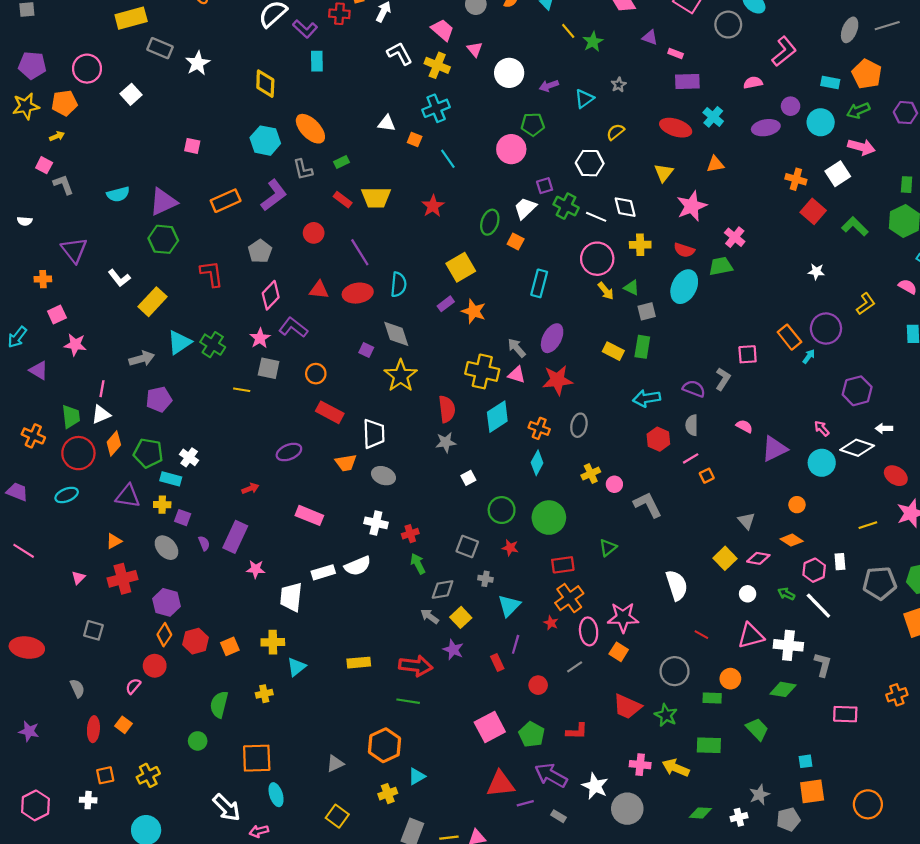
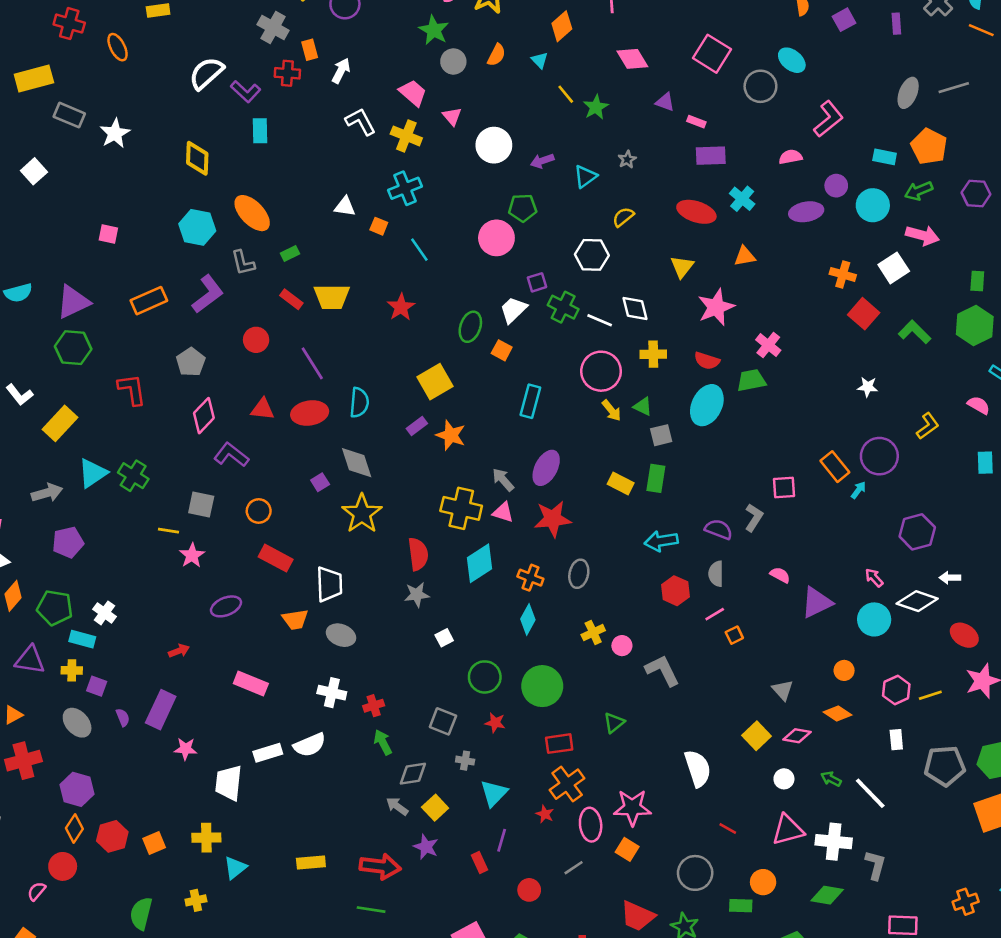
pink star: (260, 338) -> (192, 555), moved
purple square: (366, 350) -> (320, 482), turned 32
pink hexagon: (814, 570) -> (896, 690), moved

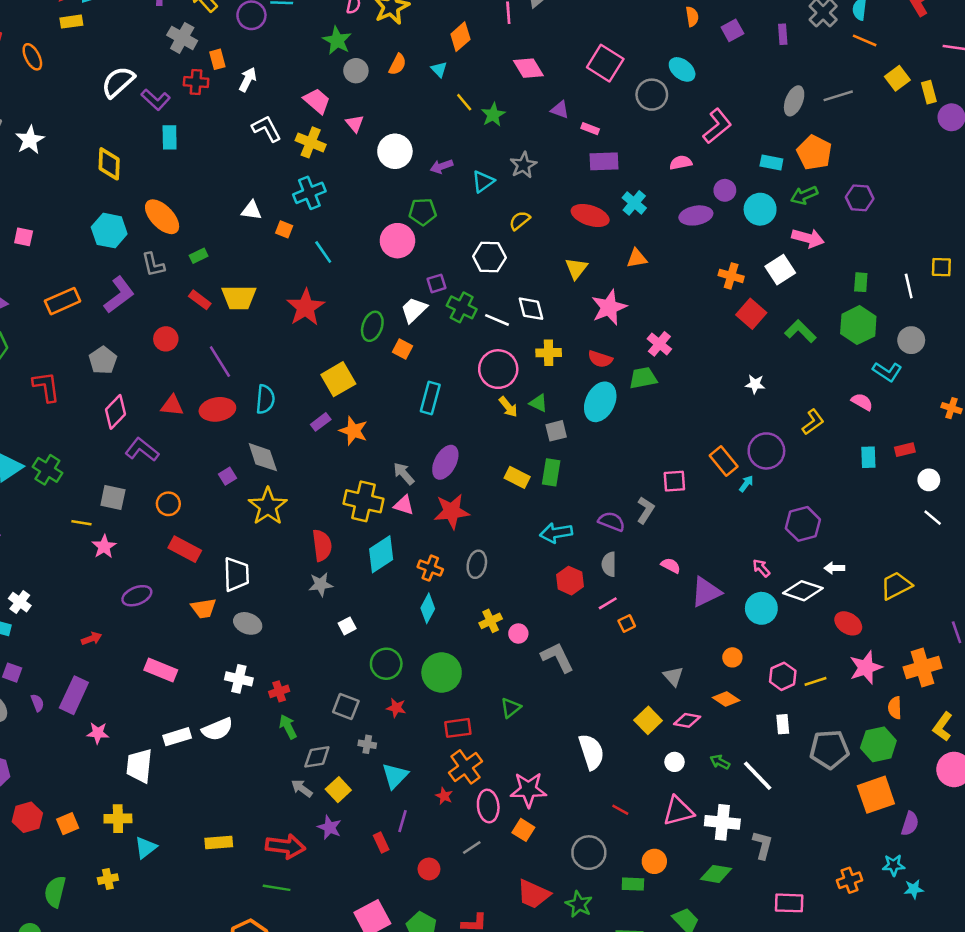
gray star: (627, 159) -> (523, 165), size x1.5
red star: (401, 307) -> (306, 307), size x1.4

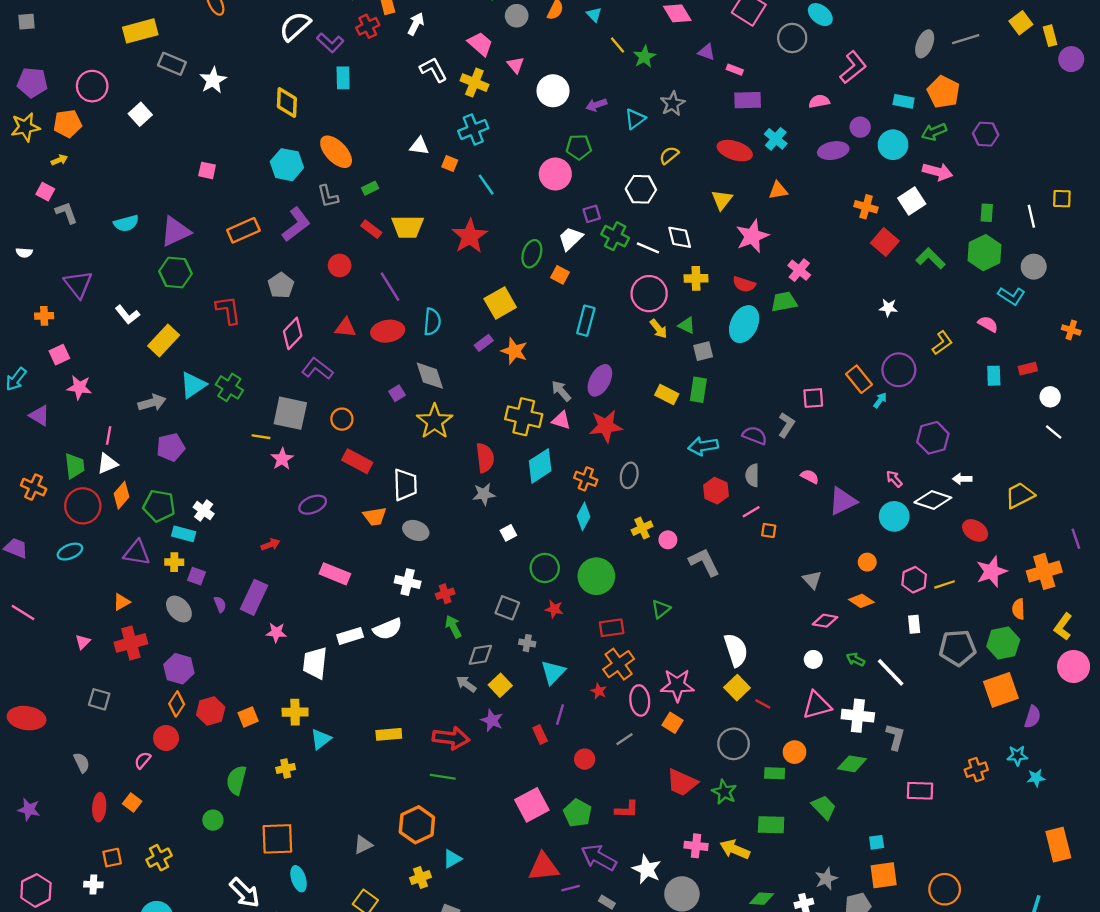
red cross: (196, 82) -> (368, 26), turned -30
gray square: (113, 498) -> (290, 413), size x1.4
orange square: (627, 623) -> (769, 530), turned 35
yellow square: (648, 720) -> (737, 688), moved

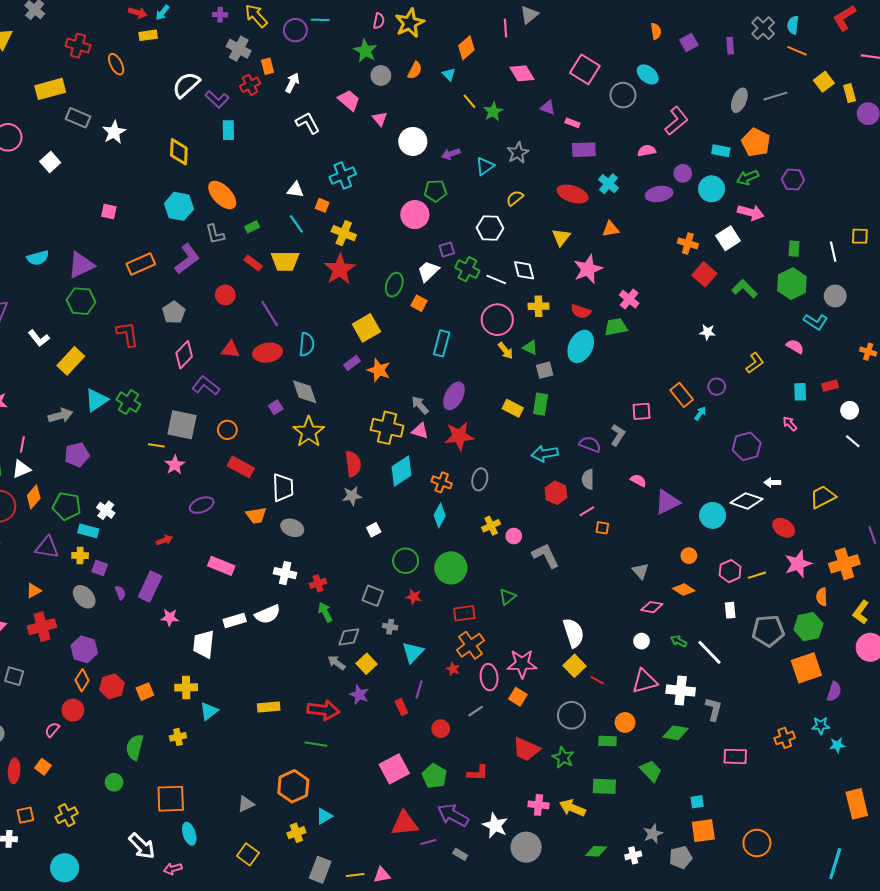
yellow cross: (474, 83) -> (344, 233), moved
cyan line: (486, 185) -> (296, 224), moved
purple circle: (899, 370) -> (717, 387), size x0.6
pink arrow: (894, 479) -> (790, 424), moved

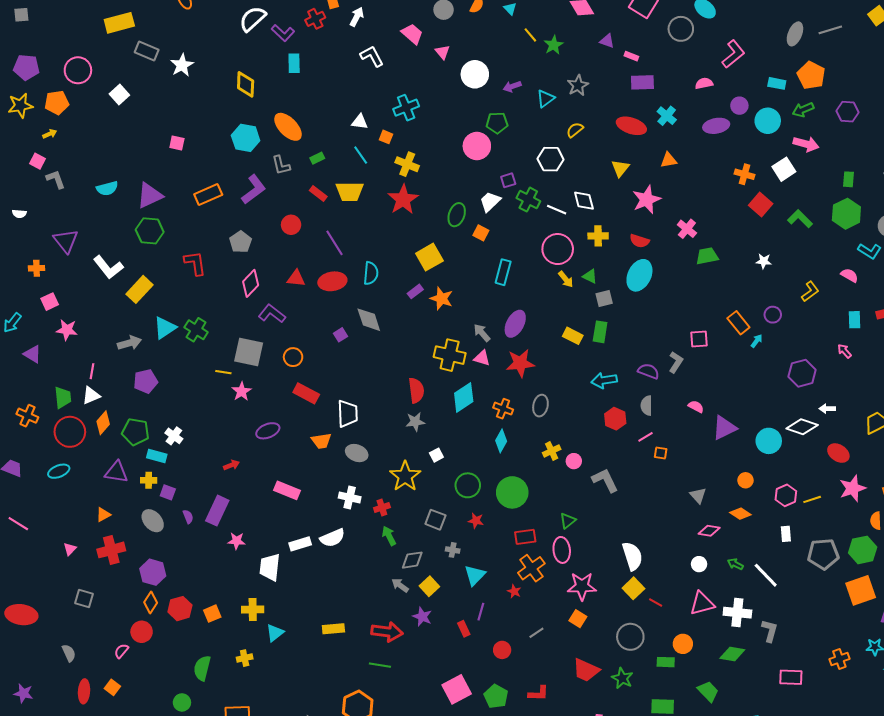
green trapezoid: (616, 327) -> (707, 256), moved
white L-shape: (39, 338) -> (108, 267), size x1.4
yellow star: (309, 432) -> (405, 476), moved
pink ellipse: (489, 677) -> (562, 550), moved

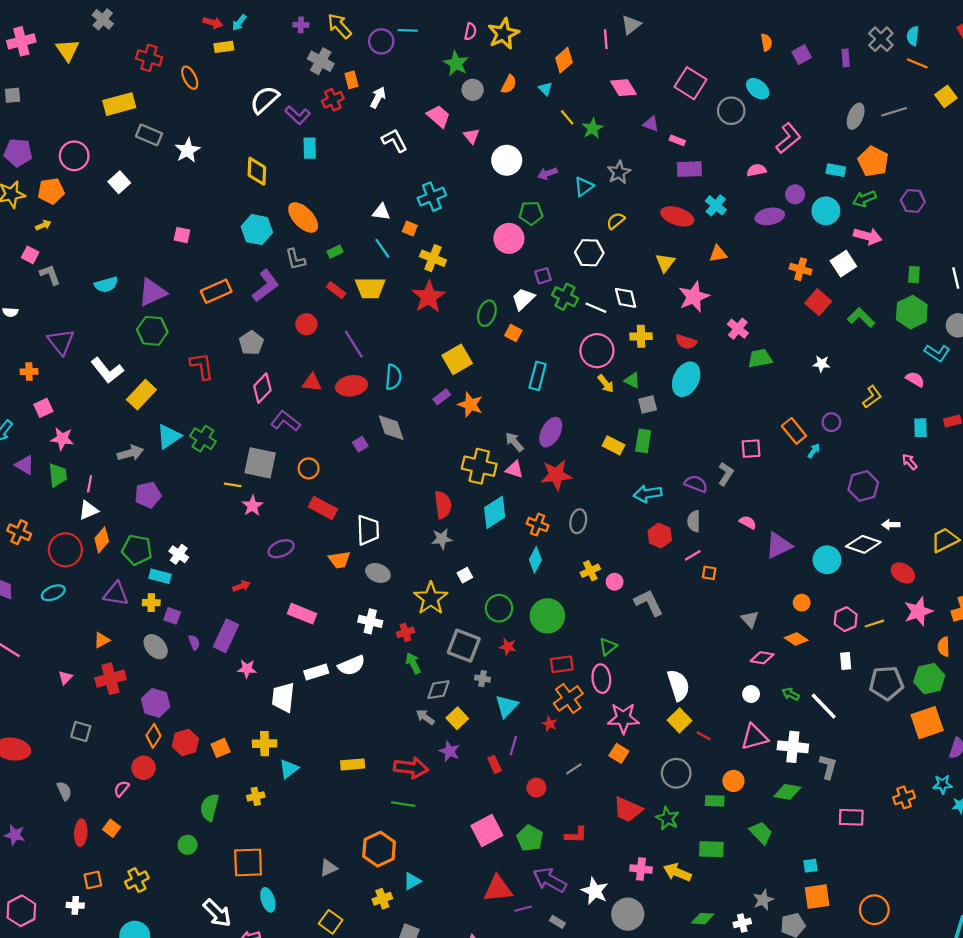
green trapezoid: (63, 397) -> (58, 475), moved
gray square: (435, 520) -> (464, 646), size x1.4

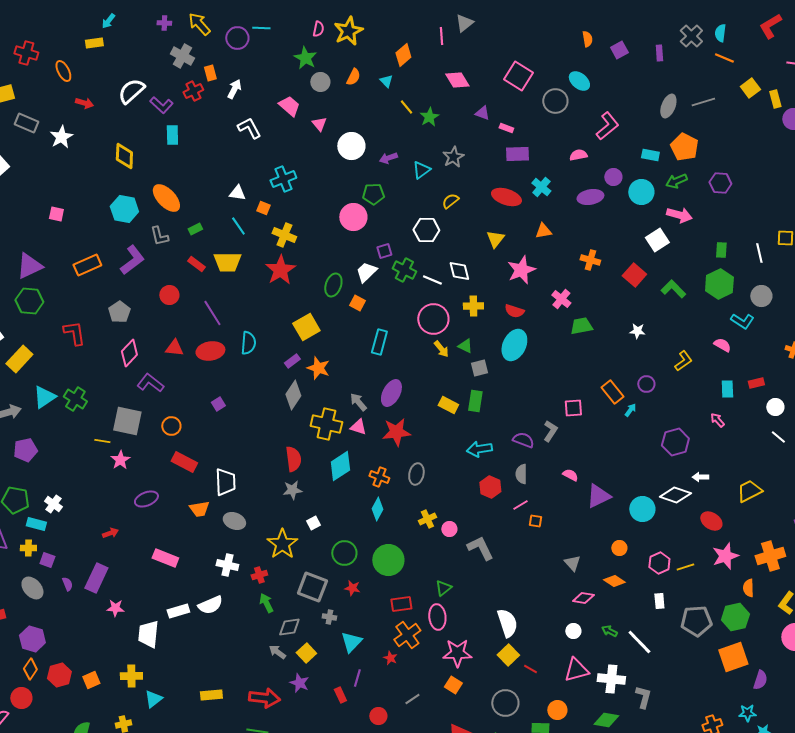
red arrow: (213, 23) -> (84, 103), moved
orange cross: (801, 269) -> (590, 260), moved
gray diamond: (391, 428) -> (293, 395), moved, turned 52

